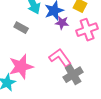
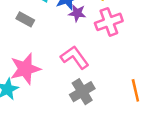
gray cross: (73, 75) -> (82, 92), moved

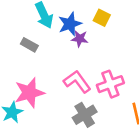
pink cross: (109, 22) -> (110, 84), moved

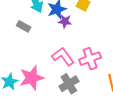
pink star: (29, 93) -> (32, 78), moved

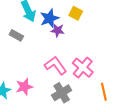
pink cross: (90, 59) -> (83, 68), turned -30
pink star: (32, 78) -> (24, 87), size x0.7

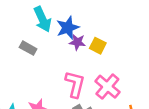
yellow square: (76, 13) -> (98, 46), moved
pink L-shape: (56, 66) -> (75, 84), turned 50

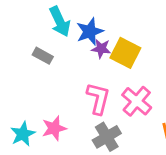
yellow square: (98, 46) -> (125, 53), size x1.5

